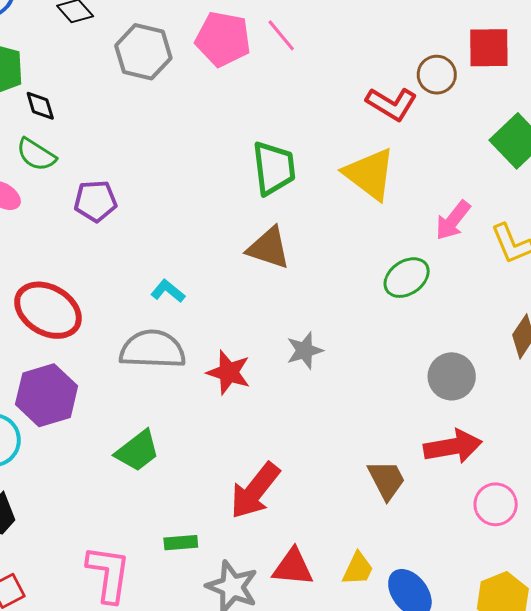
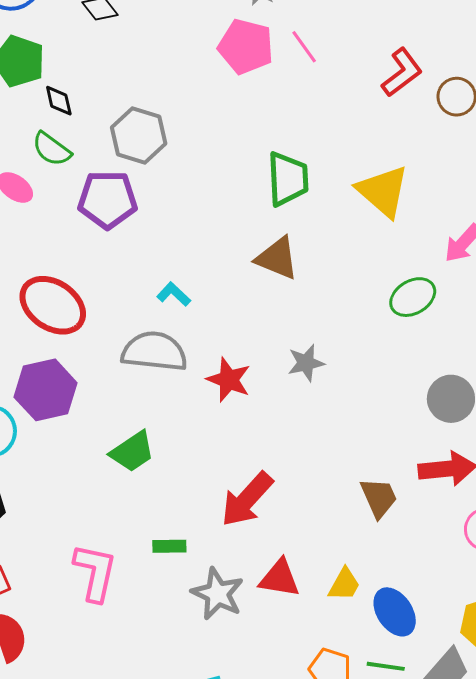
gray hexagon: (143, 52) -> (139, 135), moved
red L-shape: (392, 104) -> (402, 73), moved, turned -72
purple pentagon: (95, 201) -> (107, 200), size x1.4

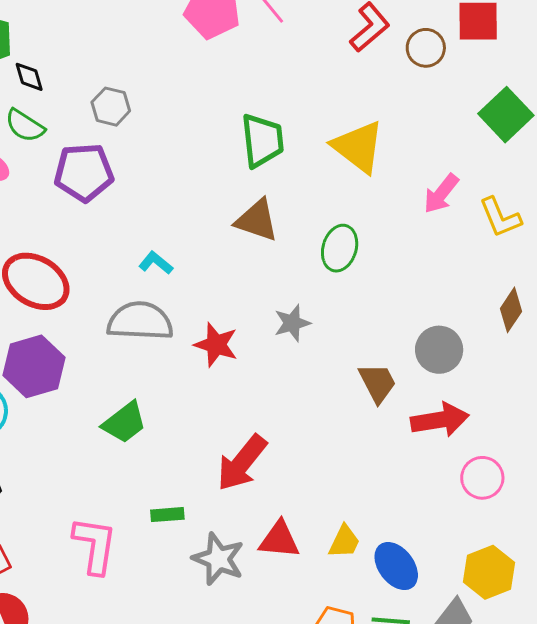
gray hexagon: (139, 135) -> (111, 107), size x0.7
green ellipse: (413, 297) -> (340, 248), moved, turned -39
brown trapezoid: (379, 498) -> (378, 383), moved

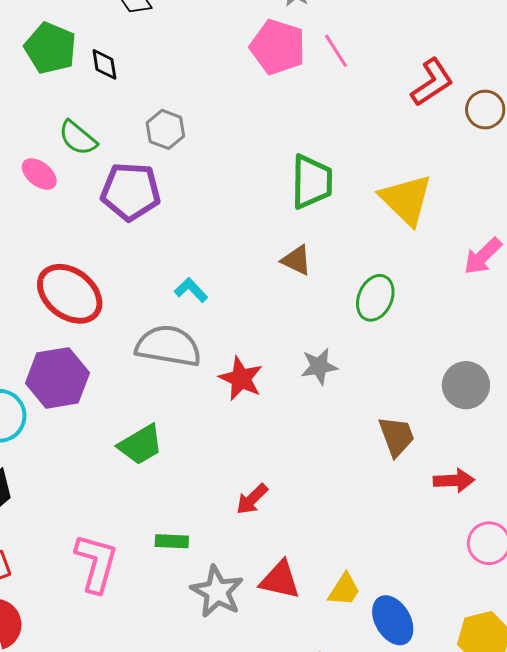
black diamond: (29, 77) -> (104, 64), moved
brown triangle: (257, 220) -> (296, 260), size x0.7
gray circle: (439, 350) -> (466, 385), moved
red arrow: (440, 420) -> (454, 480), size x0.7
red arrow: (242, 463) -> (252, 499), size x0.6

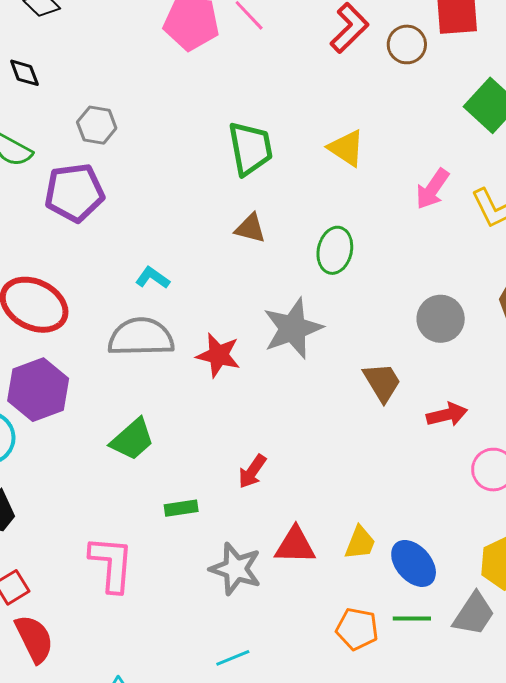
yellow triangle: (406, 200) -> (346, 148), size x0.7
gray star: (319, 366) -> (293, 328), size x1.6
green rectangle: (172, 541) -> (181, 508), moved

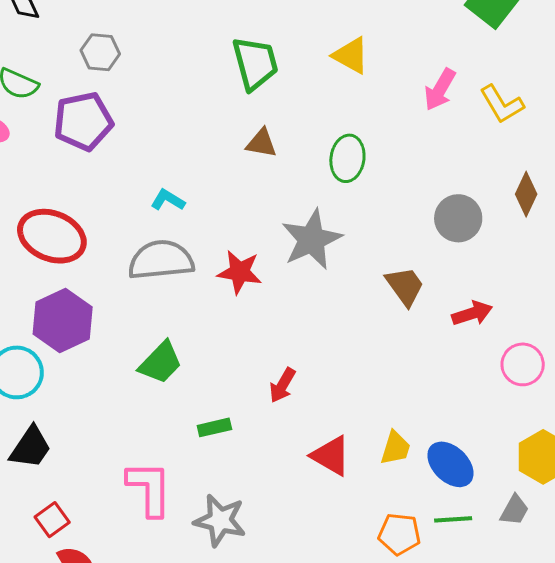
red triangle: (295, 545) -> (331, 456), turned 33
gray star: (236, 569) -> (220, 520), moved
gray trapezoid: (474, 614) -> (515, 510), size x0.7

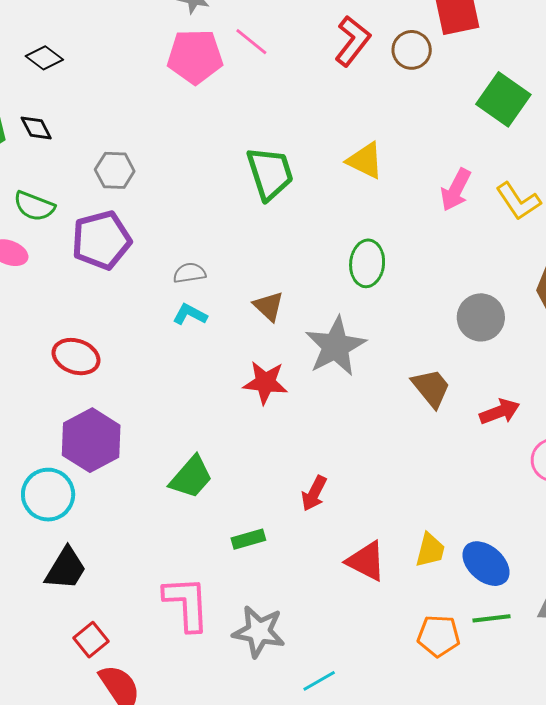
brown triangle: (261, 143) -> (269, 306), moved, turned 36
red ellipse: (52, 236) -> (76, 357), size x0.7
gray semicircle: (161, 260) -> (189, 273), moved, size x0.5

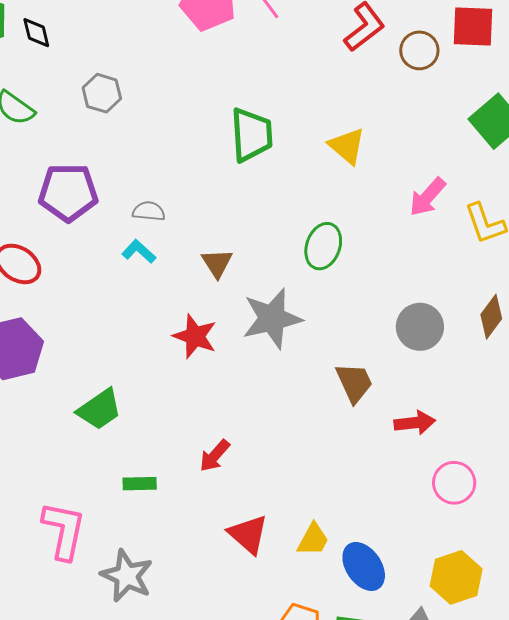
purple pentagon: (101, 240) -> (68, 192), moved

